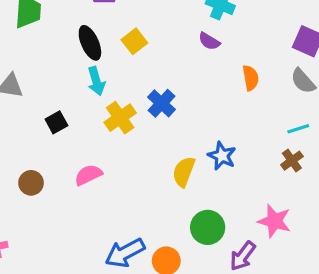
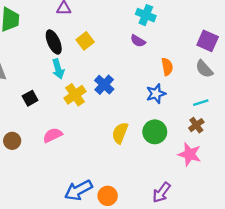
blue star: (222, 156) -> (156, 94), moved, turned 30
pink star: (274, 221) -> (190, 154), moved
green circle: (208, 227) -> (155, 132), moved

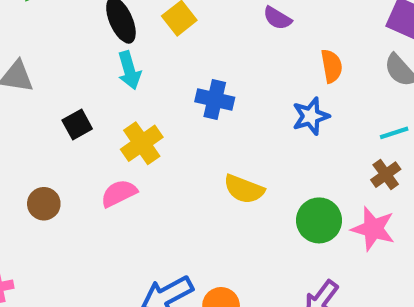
blue cross: (104, 85) -> (215, 99), turned -30
yellow cross: (75, 95) -> (142, 143), moved
green circle: (155, 132) -> (319, 220), moved
yellow semicircle: (120, 133) -> (244, 189), turned -90

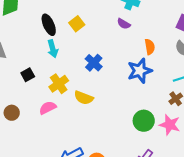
blue cross: (215, 99) -> (94, 63), turned 30
blue star: (311, 116) -> (140, 71), size x1.4
yellow semicircle: (244, 189) -> (84, 98), moved

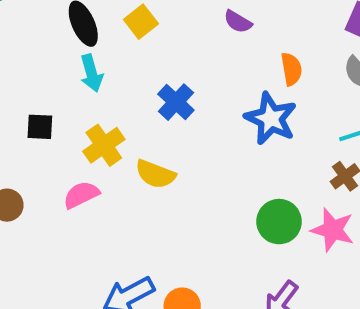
blue star: (140, 71) -> (271, 119), turned -30
black square: (28, 75) -> (40, 127), turned 32

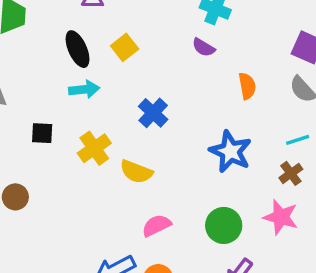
cyan arrow: (91, 73) -> (84, 89), turned -80
blue star: (271, 119) -> (230, 152), moved
pink semicircle: (81, 195) -> (156, 225), moved
green circle: (279, 222) -> (224, 225), moved

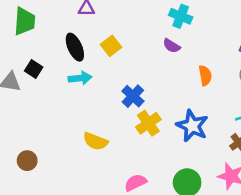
black square: (42, 133) -> (34, 69), moved, turned 30
yellow cross: (94, 148) -> (148, 123), moved
yellow semicircle: (136, 172) -> (96, 141), moved

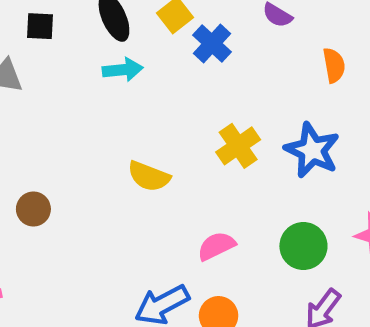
black square: (34, 69) -> (40, 26), moved, turned -30
blue cross: (133, 96) -> (212, 44), moved

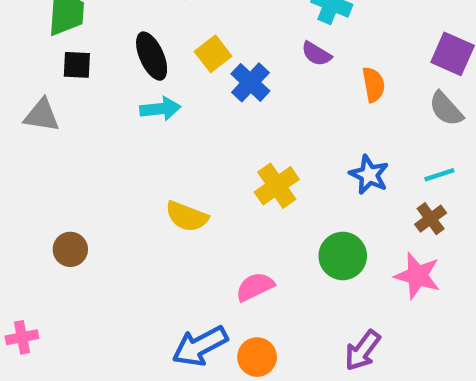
orange semicircle: (334, 65) -> (373, 85), moved
blue star: (312, 150) -> (369, 175), moved, size x0.7
green circle: (303, 246) -> (343, 256), moved

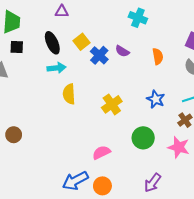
purple semicircle: (316, 54) -> (122, 51), moved
yellow semicircle: (187, 216) -> (69, 94), moved, turned 66

